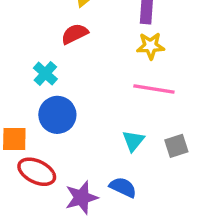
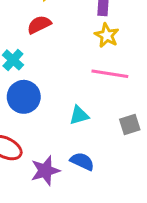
yellow star: (150, 46) -> (107, 35), turned 30
cyan triangle: (133, 141) -> (79, 115), moved, turned 35

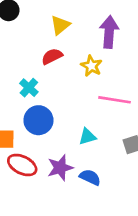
yellow star: (107, 35) -> (91, 66), moved
purple star: (45, 171) -> (60, 168), moved

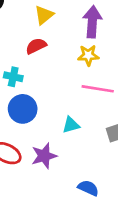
yellow star: (91, 66) -> (88, 55), moved, turned -30
cyan cross: (29, 88) -> (13, 77), turned -30
blue semicircle: (90, 177) -> (88, 188), moved

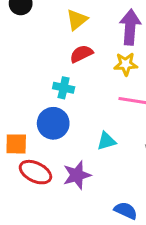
red semicircle: (36, 46) -> (81, 54), moved
cyan cross: (13, 77) -> (64, 88), moved

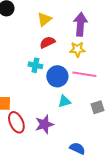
blue circle: (53, 123) -> (57, 76), moved
red ellipse: (35, 172) -> (16, 122), turned 40

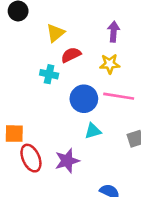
yellow triangle: (44, 19) -> (55, 33), moved
purple arrow: (80, 24) -> (114, 32), size x0.7
cyan cross: (35, 65) -> (49, 74), moved

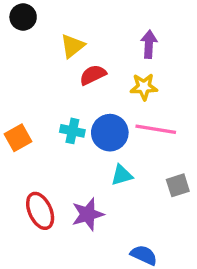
cyan cross: (49, 74) -> (72, 131), moved
orange square: (14, 134) -> (18, 138), moved, turned -30

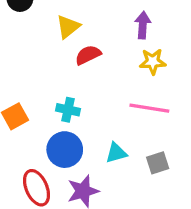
yellow star: (144, 87) -> (153, 62), moved
blue circle: (110, 133) -> (65, 150), moved
gray square: (178, 185) -> (158, 163), moved

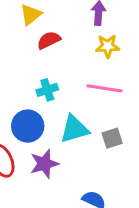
cyan cross: (68, 110) -> (47, 90), moved, turned -30
cyan triangle: (116, 153) -> (74, 129), size x1.5

